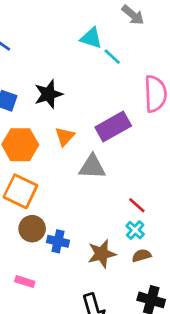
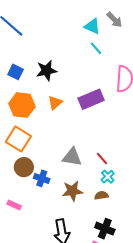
cyan triangle: (91, 38) -> (92, 26), moved
gray triangle: (92, 167) -> (72, 157), moved
cyan cross: (135, 230) -> (108, 177), moved

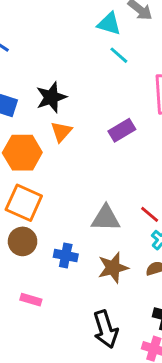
purple rectangle: (91, 99) -> (122, 130), size x0.7
orange triangle: (55, 103) -> (61, 132), moved
brown circle: (24, 167) -> (23, 241), moved

